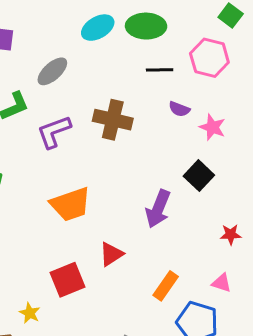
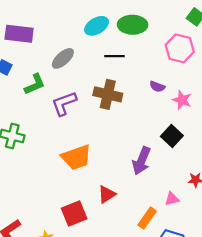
black line: (160, 70) -> (115, 56), moved
pink triangle: (222, 283) -> (172, 199), moved, turned -32

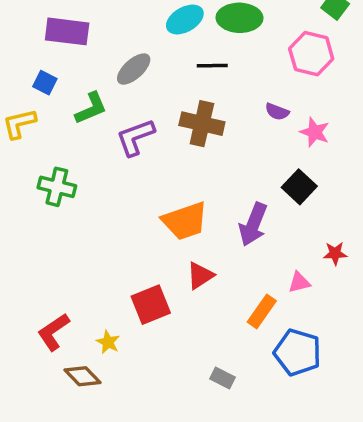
orange trapezoid: (76, 157) -> (185, 221), moved

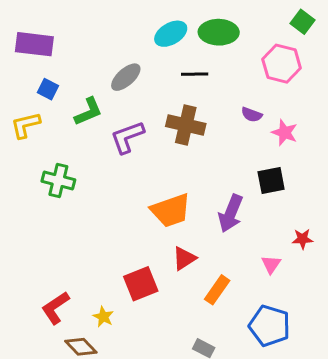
purple rectangle: (67, 31) -> (34, 44), moved
black square: (299, 187) -> (271, 180), turned 36
pink triangle: (299, 282) -> (271, 264), turned -42
orange rectangle: (262, 311) -> (217, 290), moved

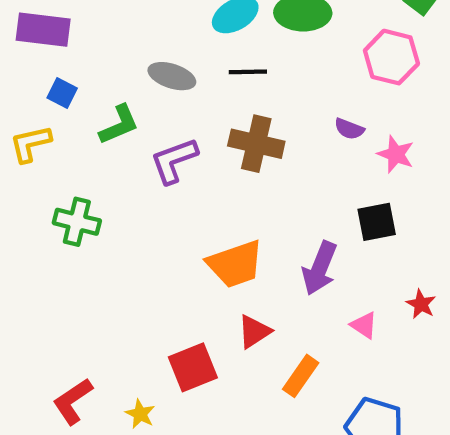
black line: (195, 74) -> (248, 72), moved
gray ellipse: (126, 77) -> (172, 76), turned 60
red star: (303, 239) -> (421, 304), turned 30
pink triangle: (271, 264) -> (364, 325), moved, turned -30

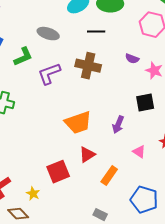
black line: (248, 72) -> (96, 32), moved
purple arrow: (320, 268) -> (118, 125), size x0.7

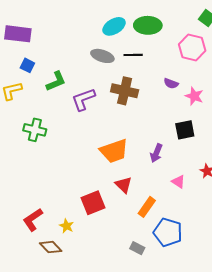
gray ellipse: (48, 34) -> (102, 56), moved
red triangle: (87, 155) -> (124, 185), turned -42
blue pentagon: (144, 200) -> (168, 232), moved

